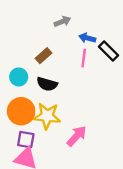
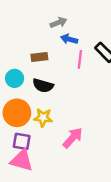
blue arrow: (87, 38) -> (69, 39), moved
brown rectangle: (44, 56) -> (39, 57), turned 35
yellow star: (47, 116) -> (43, 118), size x0.7

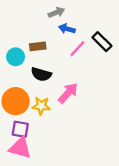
pink line: (80, 59) -> (77, 49), turned 36
cyan circle: (15, 78) -> (16, 57), moved
pink arrow: (73, 138) -> (68, 93), moved

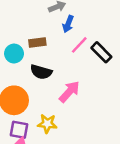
blue arrow: (67, 29) -> (68, 24), turned -84
black rectangle: (102, 42) -> (101, 52), moved
yellow star: (41, 106) -> (47, 124), moved

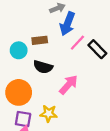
blue arrow: (68, 24) -> (67, 24), size x1.5

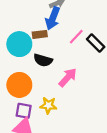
blue arrow: (67, 24) -> (53, 18), moved
cyan circle: (19, 50) -> (19, 44), size x1.5

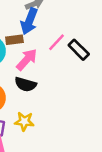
black semicircle: (43, 60) -> (26, 84), moved
pink arrow: (68, 77) -> (27, 60), moved

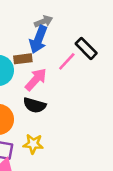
black rectangle: (79, 50) -> (86, 48), moved

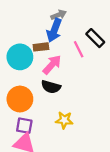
pink line: (67, 61) -> (79, 49), turned -70
yellow star: (33, 144) -> (64, 120), moved

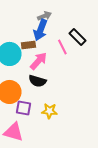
purple square: (24, 126) -> (23, 108), moved

